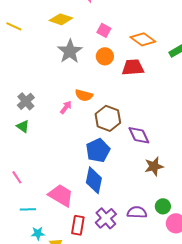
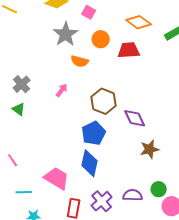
pink square: (104, 30) -> (89, 12), moved
orange semicircle: (84, 95) -> (80, 61), moved

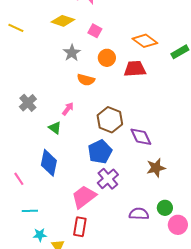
gray star: (66, 34) -> (72, 53), size x0.7
green triangle: (19, 109) -> (55, 128), moved
blue diamond: (90, 163) -> (49, 163), moved
pink trapezoid: (57, 178) -> (84, 197), moved, turned -68
purple cross: (102, 201) -> (108, 179), moved

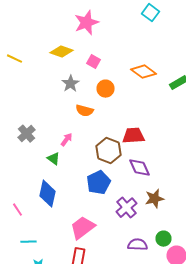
red trapezoid: (135, 69) -> (134, 136), moved
purple cross: (108, 179) -> (126, 208), moved

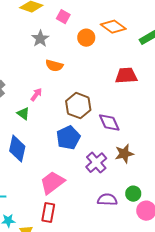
orange circle: (106, 89) -> (86, 38), moved
red trapezoid: (134, 136) -> (126, 76), moved

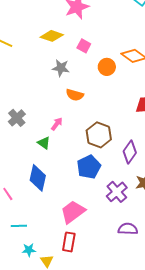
gray star: (40, 39) -> (61, 68), turned -30
purple diamond: (109, 123) -> (130, 152), turned 60

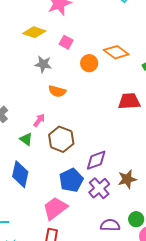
brown hexagon: (99, 135) -> (61, 139), moved
purple diamond: (130, 152) -> (96, 160), moved, turned 35
blue pentagon: (89, 167) -> (71, 180), moved

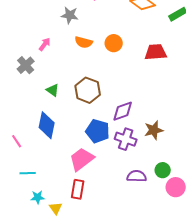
orange circle: (89, 63) -> (114, 43), moved
pink arrow: (39, 120) -> (45, 44), moved
blue pentagon: (71, 180) -> (98, 131), turned -30
purple cross: (99, 188) -> (126, 139), turned -30

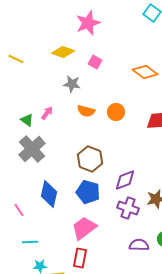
gray cross: (26, 65) -> (32, 149), moved, size x1.5
green triangle: (53, 90) -> (27, 120), moved
blue pentagon: (98, 131) -> (88, 192), moved

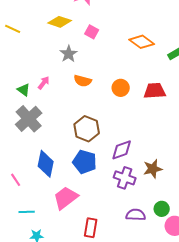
gray star: (72, 84) -> (69, 54), turned 30
orange circle: (116, 112) -> (121, 88), moved
pink trapezoid: (84, 228) -> (66, 198), moved
red rectangle: (80, 258) -> (91, 228), moved

